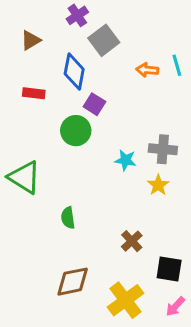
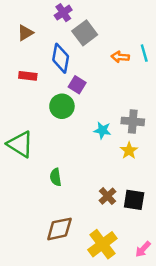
black square: (169, 269) -> (134, 200), moved

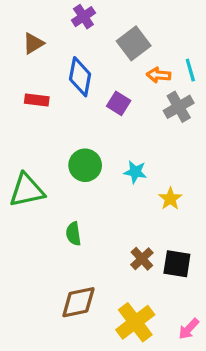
gray square: (85, 33) -> (134, 43), moved
purple square: (77, 85) -> (119, 103), moved
green circle: (62, 106) -> (85, 165), moved
gray cross: (133, 121) -> (179, 107), moved, turned -35
green triangle: (20, 144) -> (27, 190), turned -44

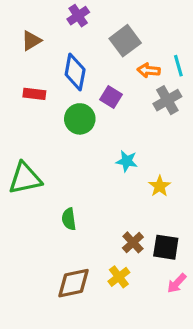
green circle: (85, 165) -> (80, 119), moved
yellow cross: (135, 322) -> (119, 277), moved, size x0.6
pink arrow: (189, 329) -> (177, 283), moved

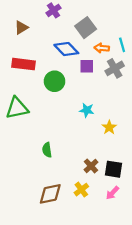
blue diamond: (75, 72) -> (66, 49), moved, turned -55
red rectangle: (34, 94) -> (23, 64), size x1.5
purple square: (111, 97) -> (87, 66), moved, turned -32
green triangle: (25, 178) -> (17, 108), moved
pink arrow: (177, 283) -> (112, 193), moved

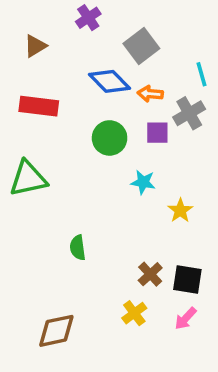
orange arrow: (102, 48) -> (150, 94), moved
purple square: (87, 66) -> (157, 133), moved
green circle: (55, 81) -> (110, 138), moved
brown diamond: (50, 194) -> (56, 331), moved

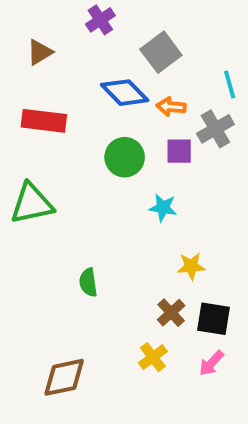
yellow star: (180, 210) -> (191, 266), moved, turned 30

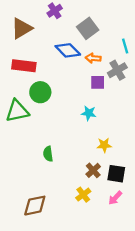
brown triangle: (40, 52) -> (22, 28), size x1.5
green circle: (125, 157) -> (40, 92), moved

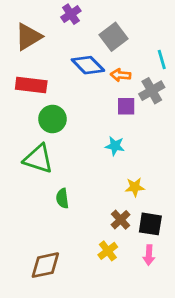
green triangle: (17, 111) -> (38, 159), moved, turned 30
pink arrow: (115, 198) -> (149, 255), turned -40

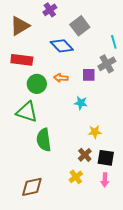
orange arrow: (121, 75) -> (61, 78), moved
green semicircle: (62, 198) -> (44, 140), size x1.6

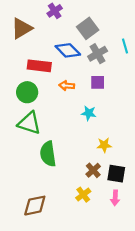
red rectangle: (22, 60) -> (39, 66), moved
gray cross: (107, 64) -> (98, 54), moved
green circle: (37, 84) -> (27, 92), moved

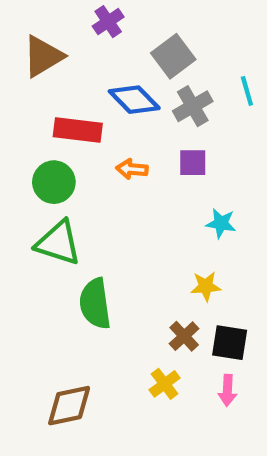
cyan star: (89, 113) -> (221, 223), moved

